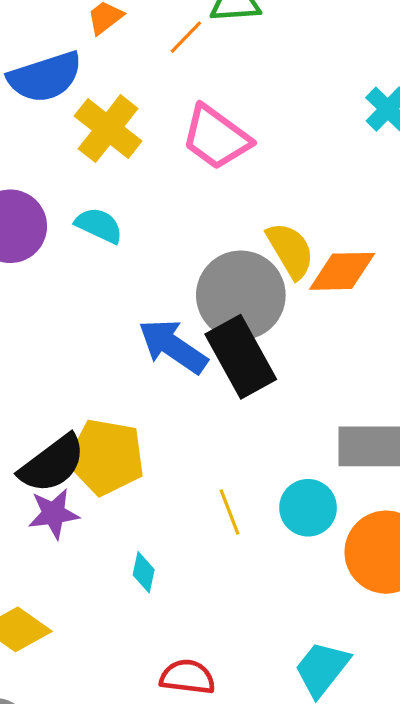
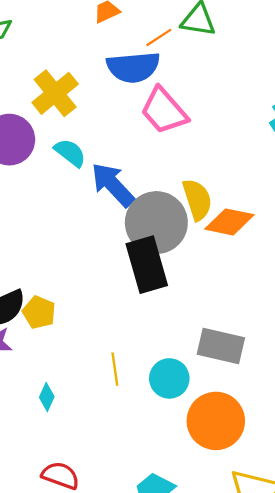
blue semicircle: (45, 77) -> (133, 67), moved
yellow cross: (108, 129) -> (55, 93), moved
blue arrow: (173, 346) -> (113, 185), moved
yellow pentagon: (106, 457) -> (39, 312), size x0.6

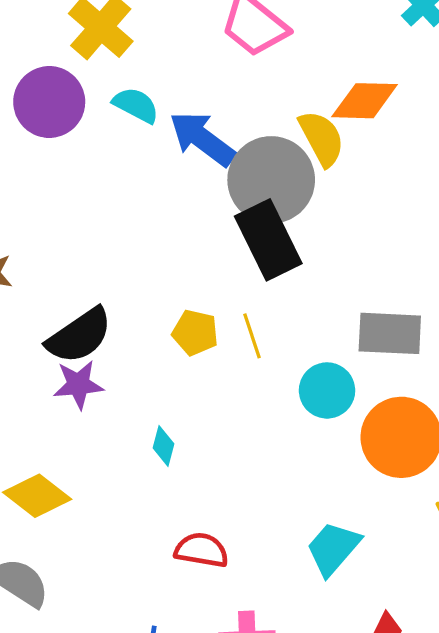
orange diamond: (229, 222) -> (365, 101), moved
yellow pentagon: (39, 312) -> (195, 333), moved
yellow line: (115, 369) -> (252, 336), moved

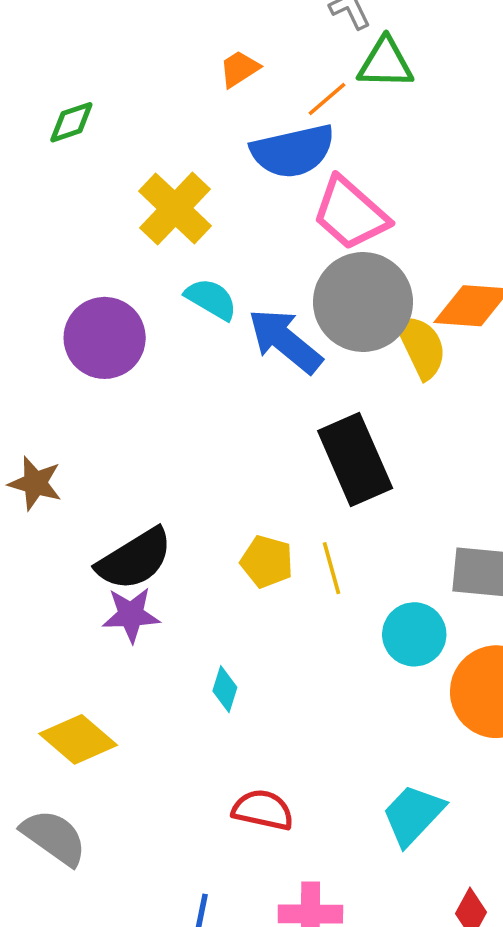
purple circle: (49, 102) -> (105, 338), moved
gray circle: (271, 180) -> (363, 302), moved

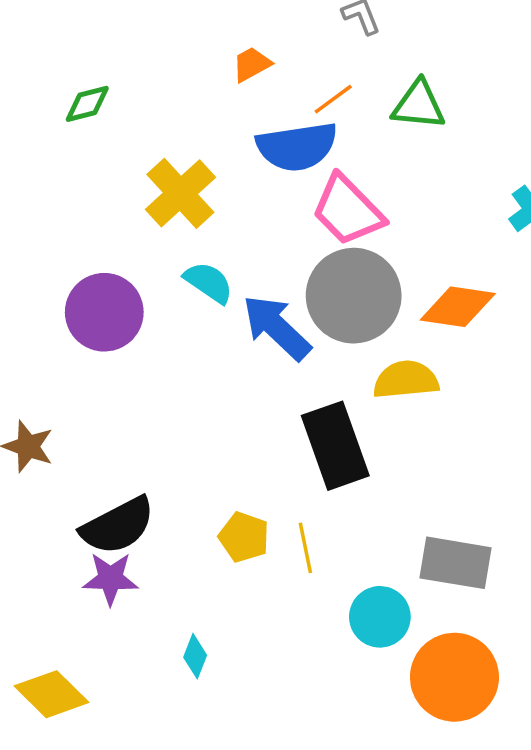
green triangle: (385, 63) -> (418, 105), moved
yellow semicircle: (421, 347) -> (406, 380), moved, turned -74

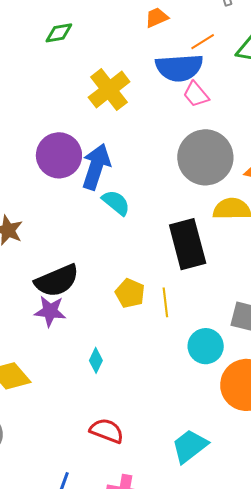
pink trapezoid: (348, 210) -> (196, 94), moved, size x0.6
cyan semicircle: (209, 282) -> (116, 203), moved
blue arrow: (277, 327) -> (96, 167), moved, turned 60

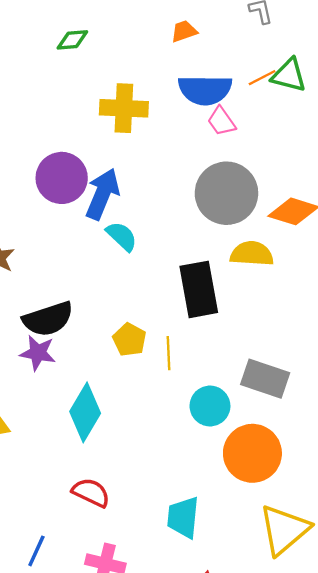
orange line: (203, 42) -> (262, 78), moved
yellow cross: (109, 90) -> (124, 108), turned 36
cyan diamond: (96, 360) -> (85, 412), size x2.0
cyan trapezoid: (190, 446) -> (183, 517), turned -51

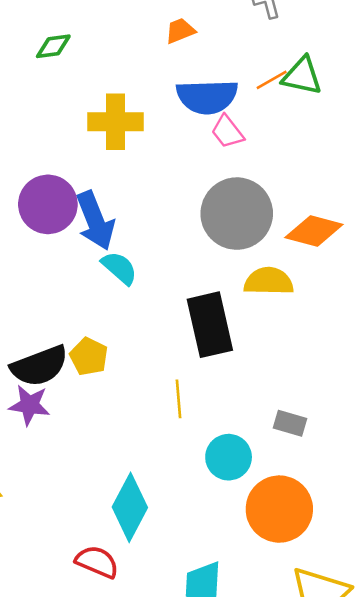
blue arrow: (102, 194) -> (95, 221), turned 138
yellow pentagon: (129, 340) -> (89, 356), moved
gray rectangle: (265, 379) -> (290, 423), size x0.6
cyan diamond: (85, 412) -> (130, 507), moved

